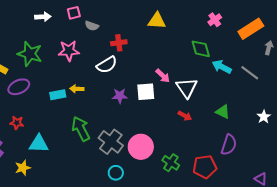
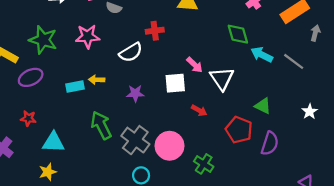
red cross: (119, 43) -> (155, 31), moved
purple star: (120, 96) -> (135, 93), moved
red arrow: (185, 116) -> (199, 110), moved
red pentagon: (205, 167) -> (239, 130), moved, turned 30
yellow star: (23, 168) -> (48, 172), moved

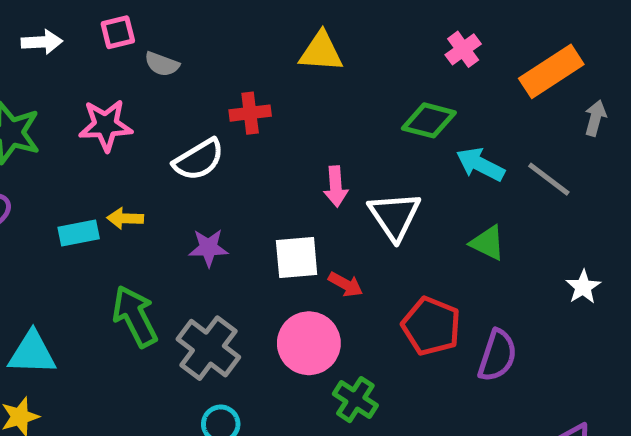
green diamond: (238, 34) -> (429, 120), turned -60
pink arrow: (195, 65) -> (336, 187), turned 42
white square: (175, 83) -> (297, 258), moved
green triangle: (263, 106) -> (488, 243), moved
pink circle: (170, 146) -> (309, 343), moved

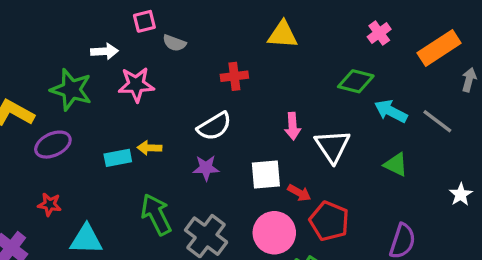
white arrow: (42, 42) -> (105, 51), moved
white semicircle: (199, 160) -> (214, 126), moved
red pentagon: (431, 326) -> (329, 221), moved

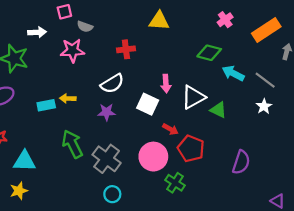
pink star: (136, 85) -> (72, 50), moved
white triangle: (333, 146) -> (193, 97), turned 35
green triangle: (396, 165) -> (218, 110), moved
white square: (266, 174) -> (148, 104), moved, turned 30
white star: (461, 194) -> (264, 106), moved

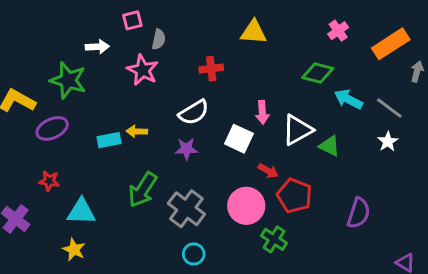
gray semicircle: (85, 27) -> (159, 39), turned -98
pink star: (72, 50) -> (143, 70), turned 30
green arrow: (72, 144) -> (143, 190), turned -120
yellow star: (19, 191) -> (74, 250), turned -30

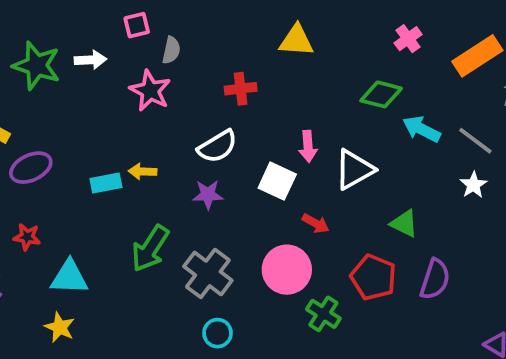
green star: (68, 80) -> (37, 66), moved
green triangle: (329, 146) -> (404, 223), moved
red pentagon: (294, 196) -> (373, 277), moved

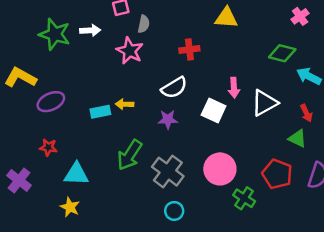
red arrow: (316, 223) -> (306, 113), moved, turned 36

